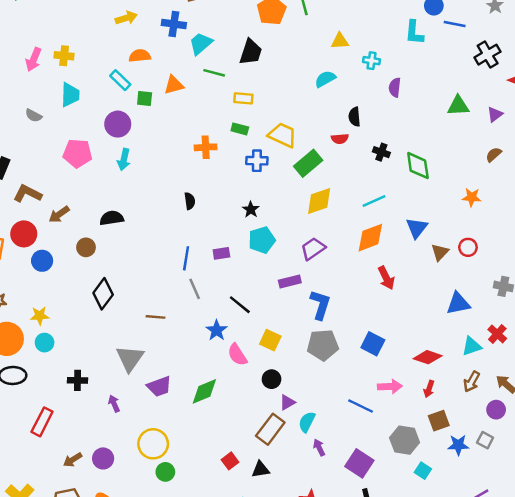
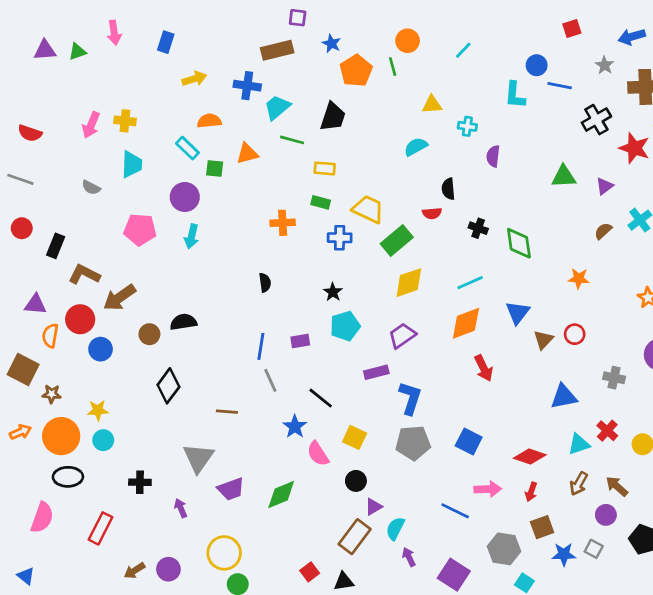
brown arrow: (59, 214) -> (120, 298), size x1.4
black semicircle: (112, 218) -> (183, 322), moved

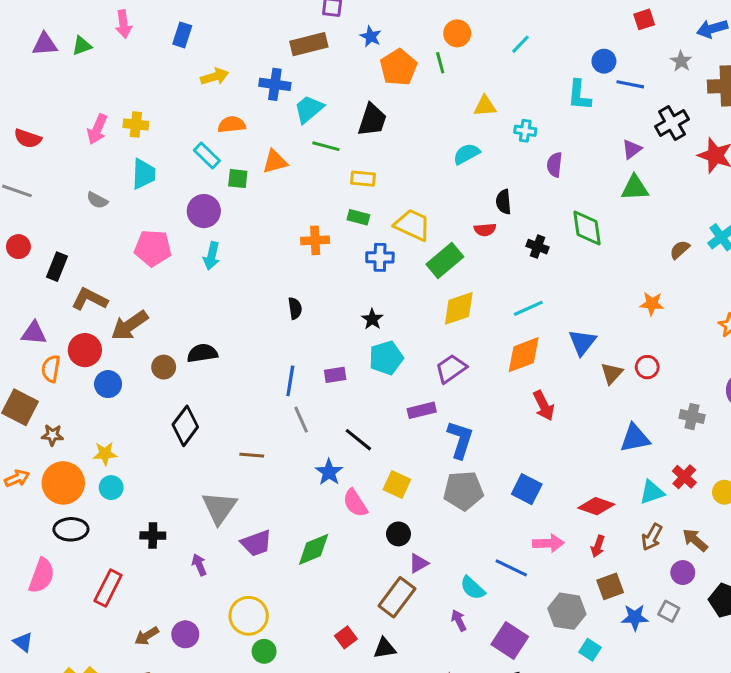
purple triangle: (605, 186) -> (632, 149), moved
green diamond: (519, 243) -> (587, 228), moved
cyan semicircle: (395, 528) -> (473, 588), moved, turned -75

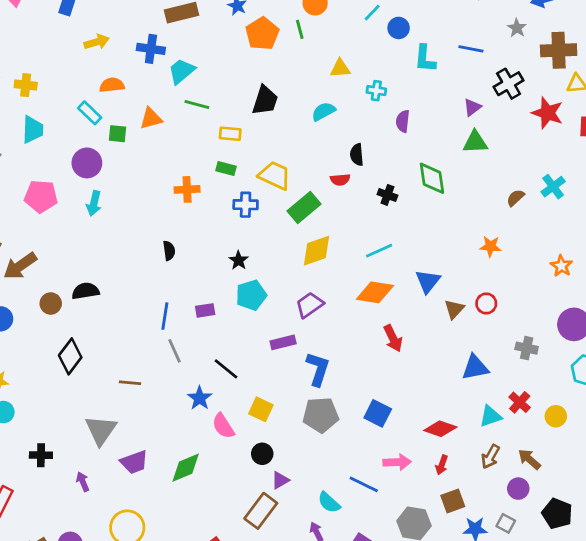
blue circle: (604, 61) -> (399, 28), moved
black trapezoid: (372, 120) -> (265, 100), moved
orange diamond: (524, 355) -> (375, 292), turned 30

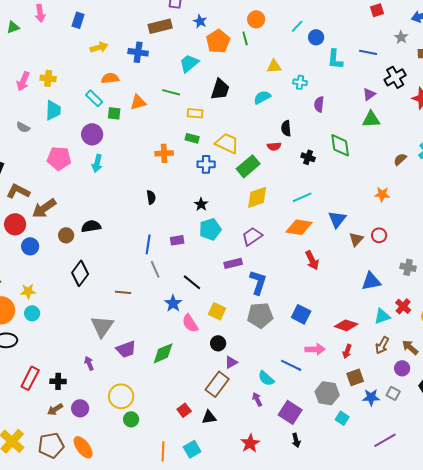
cyan trapezoid: (182, 71) -> (189, 63), moved
black cross: (41, 455) -> (58, 381), moved

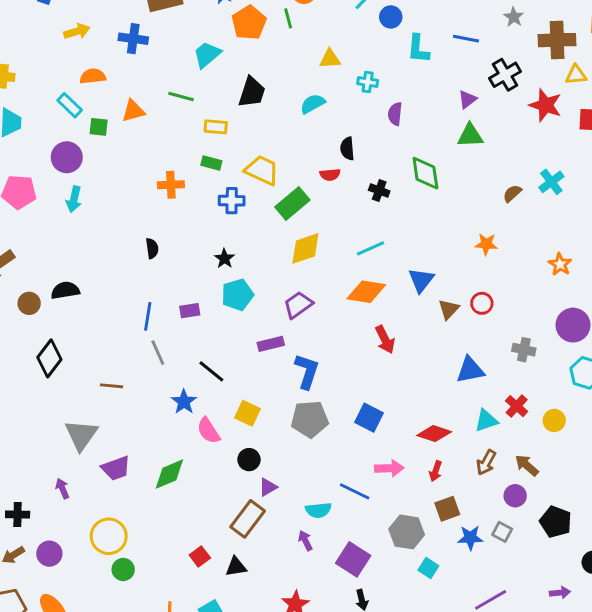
cyan semicircle: (266, 378) -> (318, 510), turned -48

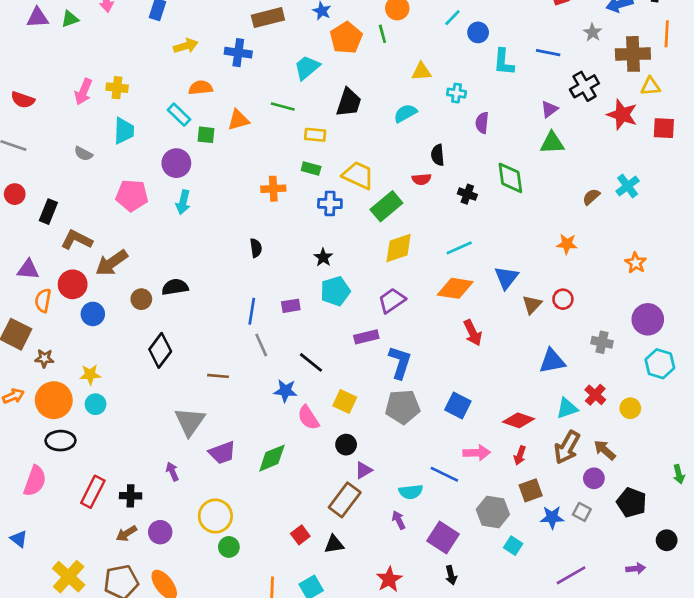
blue star: (184, 402) -> (285, 391), turned -30
brown arrow: (486, 462) -> (567, 447), size x1.4

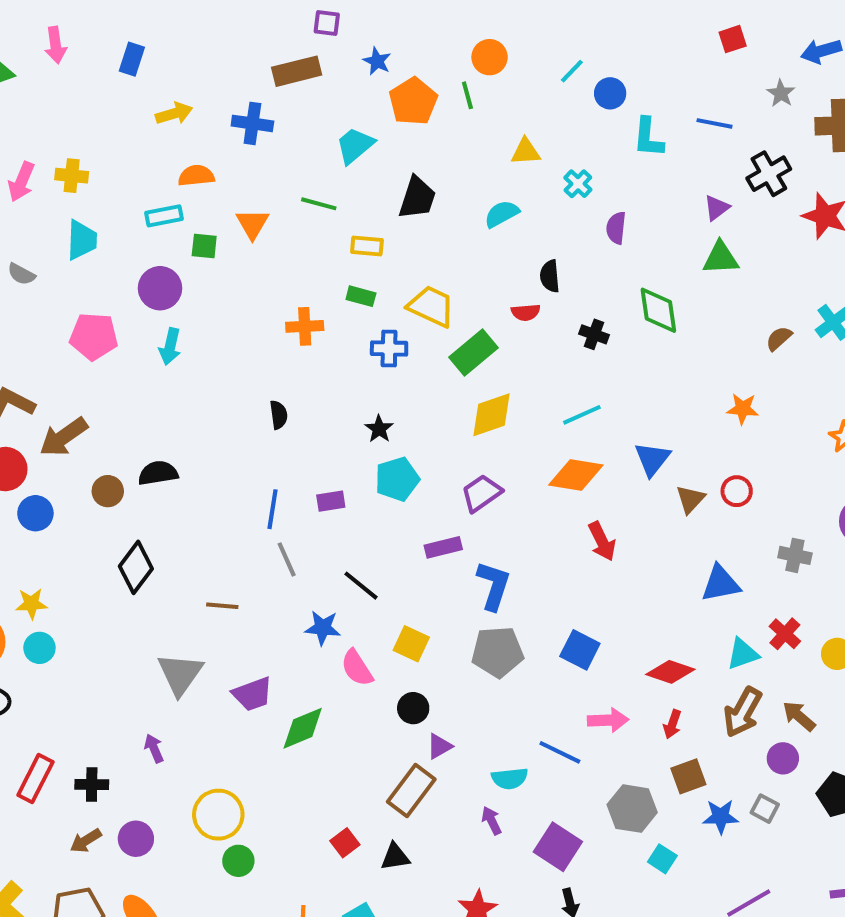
cyan cross: (457, 93) -> (578, 184), turned 36
cyan rectangle: (179, 115) -> (164, 216), turned -55
orange triangle: (238, 120) -> (252, 224), turned -45
purple trapezoid: (222, 453) -> (252, 694), moved

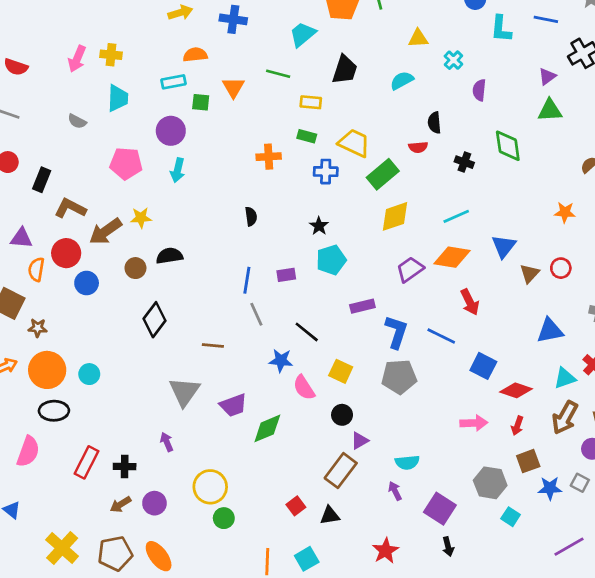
purple trapezoid: (481, 493) -> (410, 269), moved
yellow star: (31, 604) -> (141, 218), moved
blue square: (580, 650) -> (483, 366), moved
blue line: (560, 752) -> (441, 336), moved

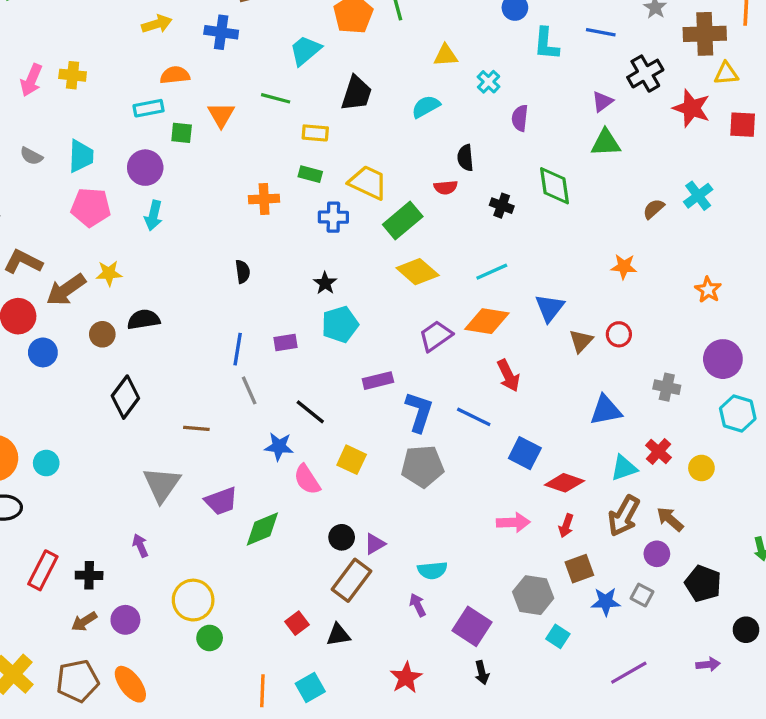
cyan trapezoid: (118, 98) -> (81, 156), moved
yellow diamond: (395, 216) -> (418, 272), turned 60
black circle: (342, 415) -> (342, 537), moved

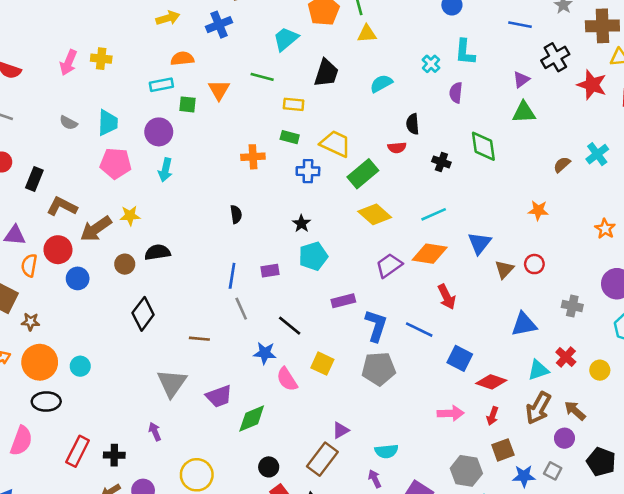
blue cross: (221, 32) -> (219, 25), turned -30
cyan L-shape: (546, 44) -> (465, 52), moved
yellow triangle: (446, 55) -> (367, 34), moved
black circle: (342, 537) -> (269, 467), moved

